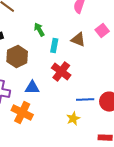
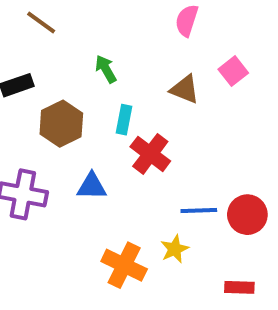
cyan rectangle: (54, 46) -> (124, 120), moved
orange cross: (22, 113) -> (124, 265), moved

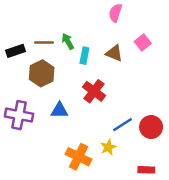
brown line: (41, 22) -> (44, 43), moved, turned -36
cyan rectangle: (124, 120) -> (84, 56), moved
blue line: (199, 211) -> (123, 125), turned -30

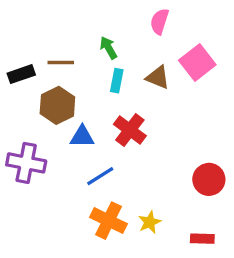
green arrow: (68, 41) -> (108, 48), moved
pink square: (143, 43) -> (197, 63), size x1.5
blue triangle: (59, 110) -> (82, 137), moved
blue line: (123, 125) -> (100, 176), moved
yellow star: (108, 147) -> (150, 222), moved

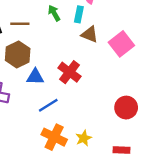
pink square: (197, 63) -> (121, 44), moved
cyan rectangle: (117, 81) -> (79, 14), moved

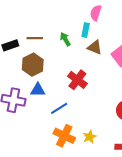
green arrow: (54, 13) -> (65, 39), moved
blue triangle: (35, 77) -> (38, 90), moved

